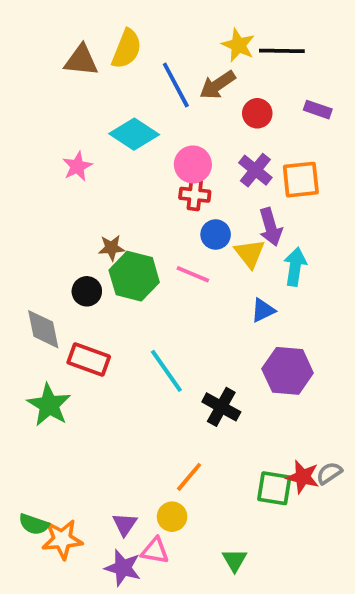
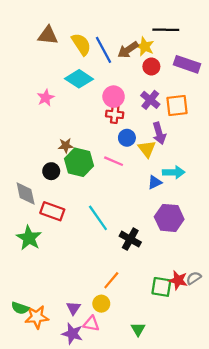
yellow star: (238, 45) -> (145, 46), moved
yellow semicircle: (127, 49) -> (81, 44), moved, turned -55
purple rectangle: (318, 110) -> (187, 64), size x1.6
cyan arrow: (295, 267) -> (174, 172), moved, turned 80

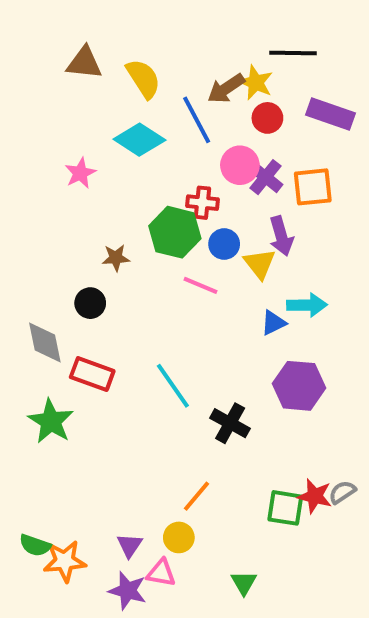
blue line: (104, 50) -> (197, 120), moved
pink circle: (114, 97) -> (240, 165), moved
green hexagon: (79, 162) -> (175, 232), moved

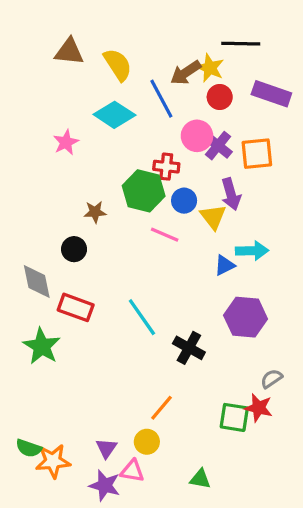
gray semicircle: (342, 492) -> (271, 379), moved
green triangle: (244, 583) -> (200, 479), turned -50

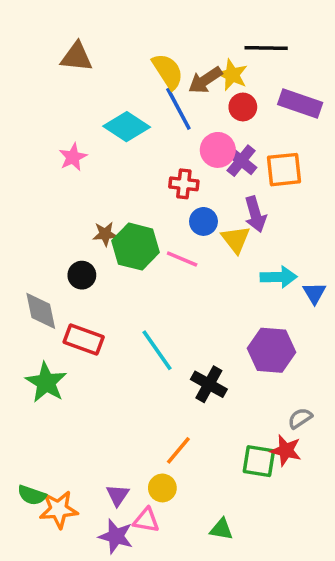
yellow semicircle: (118, 65) -> (168, 71), moved
green hexagon: (144, 191) -> (136, 247), moved
blue triangle: (225, 265) -> (314, 293), moved, turned -35

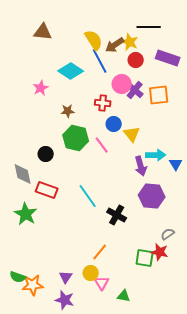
purple arrow: (255, 214) -> (141, 166), moved
brown star: (105, 234) -> (68, 111), moved
pink line: (182, 259) -> (102, 145), turned 30
pink triangle: (146, 520) -> (102, 283), moved, turned 49

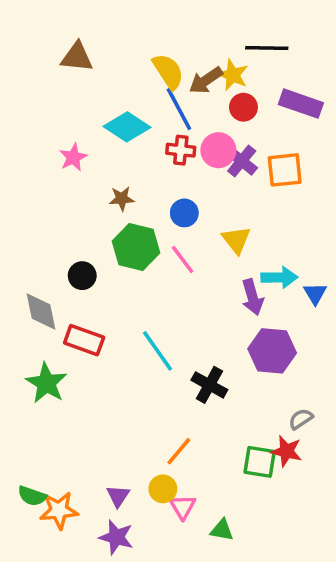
red cross: (103, 103) -> (181, 150), moved
blue circle: (114, 124) -> (184, 213), moved

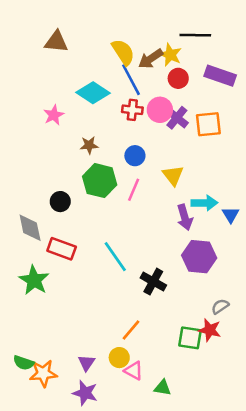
pink line: (183, 259) -> (134, 190), turned 60
pink triangle: (183, 507) -> (134, 371), turned -30

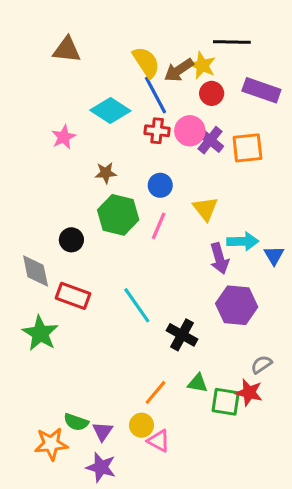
green semicircle: (24, 363) -> (76, 422), moved
green triangle: (162, 388) -> (198, 383), moved

